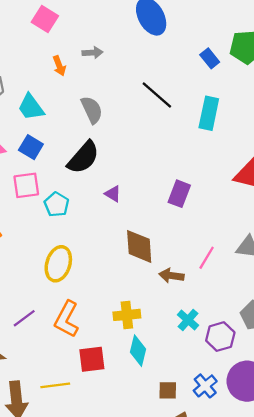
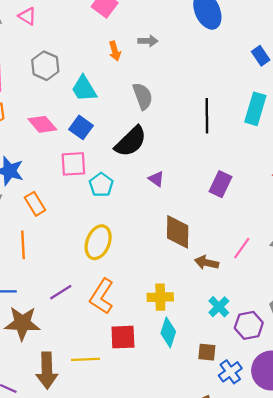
black line: (157, 95) -> (207, 116), moved, turned 44
brown square: (168, 390) -> (207, 352), moved

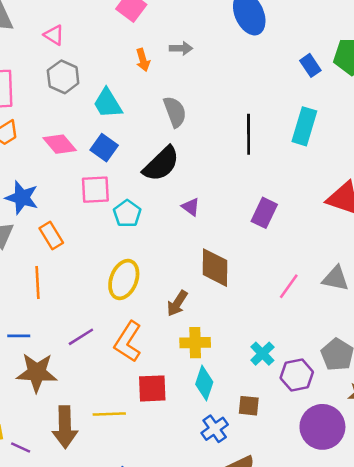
pink triangle: (27, 16) -> (54, 35), moved
brown arrow: (206, 263) -> (177, 303), moved, turned -70
blue cross: (230, 372) -> (215, 429), moved

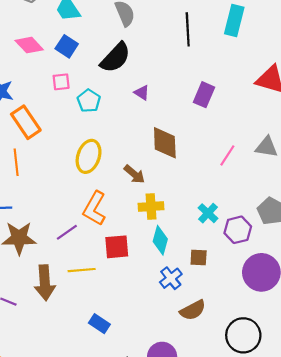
pink square: (95, 190) -> (61, 82), size x0.7
orange rectangle: (51, 235) -> (26, 122), size x1.4
brown arrow: (177, 303) -> (134, 174), turned -80
purple line: (81, 337) -> (67, 232), moved

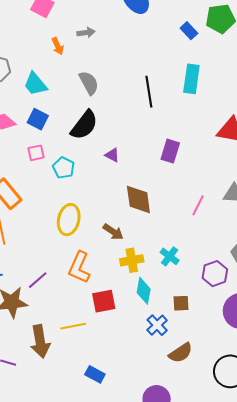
cyan cross: (208, 213) -> (170, 256), moved
purple line: (67, 232) -> (38, 280), moved

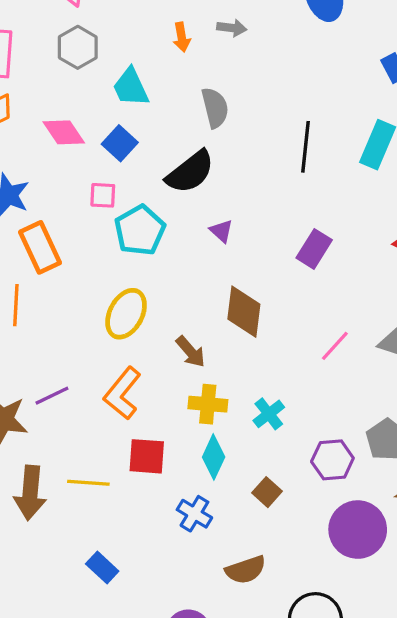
cyan pentagon: (64, 168) -> (140, 230), size x1.4
brown square: (181, 303) -> (267, 492), turned 30
blue cross: (157, 325) -> (194, 514), moved, turned -30

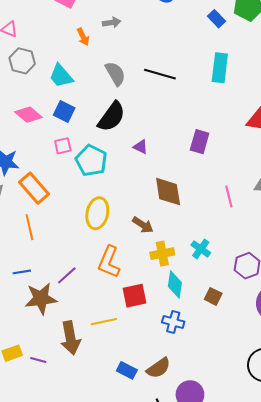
black line: (306, 147) -> (160, 74), moved, turned -64
pink line: (335, 346) -> (229, 196), turned -40
brown semicircle: (246, 570) -> (158, 368), moved

